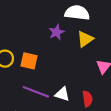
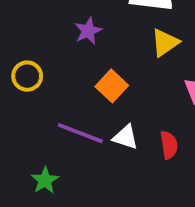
purple star: (57, 32) -> (88, 31), moved
orange square: (29, 61) -> (112, 86), moved, turned 30

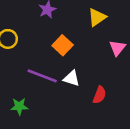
red semicircle: (169, 145) -> (99, 95), moved, turned 30
green star: (45, 180) -> (19, 106), turned 30

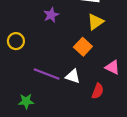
orange square: (63, 45) -> (83, 47), moved
pink triangle: (117, 48) -> (112, 67), moved, turned -42

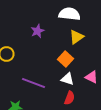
white triangle: (73, 76) -> (68, 79), moved
red semicircle: (98, 91) -> (70, 98), moved

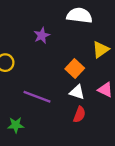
yellow triangle: (76, 37) -> (101, 50), moved

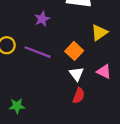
white triangle: (77, 92) -> (76, 74), turned 35
purple line: (37, 97) -> (38, 52), moved

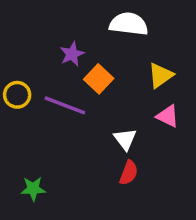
orange square: (74, 51) -> (99, 79), moved
pink triangle: (104, 72) -> (168, 116), moved

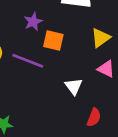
orange square: (99, 79) -> (53, 41), turned -30
red semicircle: (129, 173) -> (94, 117), moved

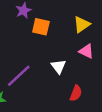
purple line: (28, 61) -> (19, 76), moved, turned -64

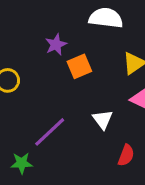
orange square: (41, 27) -> (79, 66), turned -36

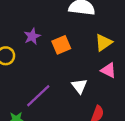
purple star: (56, 45) -> (32, 36), moved

